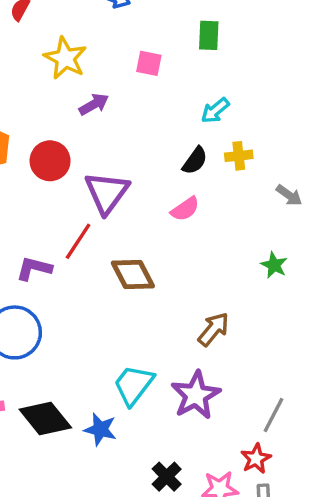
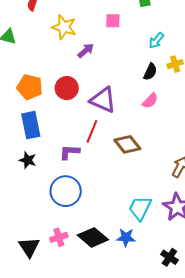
purple triangle: (107, 193) -> (103, 100), turned -32

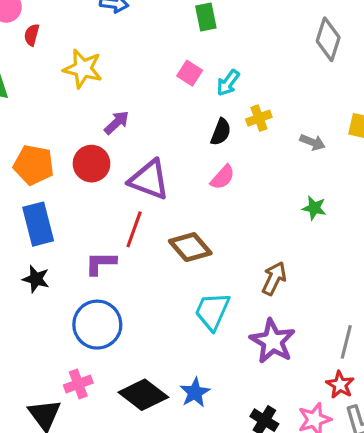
pink square: (113, 21) -> (190, 73), moved, turned 35
purple arrow: (86, 51) -> (117, 123), moved
cyan trapezoid: (140, 208) -> (212, 311), moved
pink cross: (59, 237) -> (78, 384), moved
blue star: (126, 237) -> (195, 392), turned -30

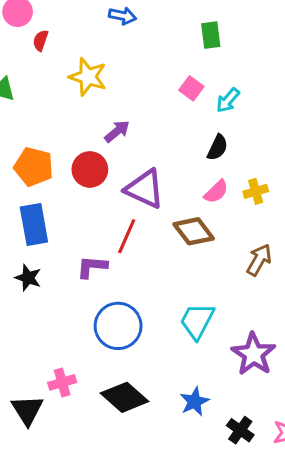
yellow cross: (259, 118) -> (256, 191), moved
brown diamond: (190, 247) -> (194, 231), moved
brown arrow: (274, 278) -> (259, 260), moved
blue circle: (97, 325) -> (118, 326), moved
blue star: (195, 392) -> (194, 402), moved

